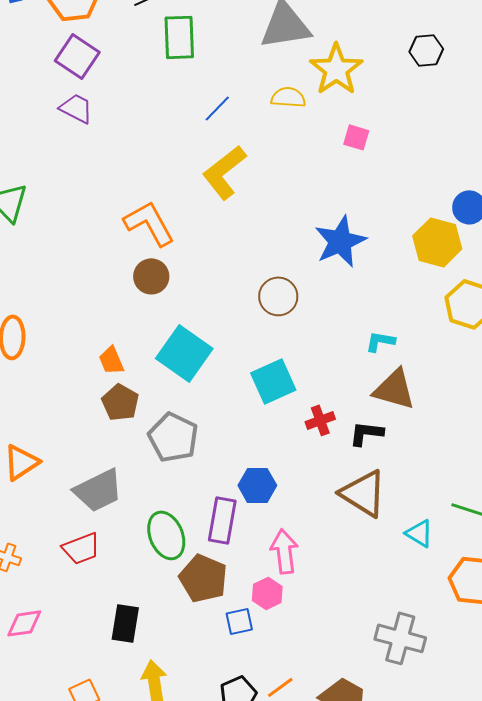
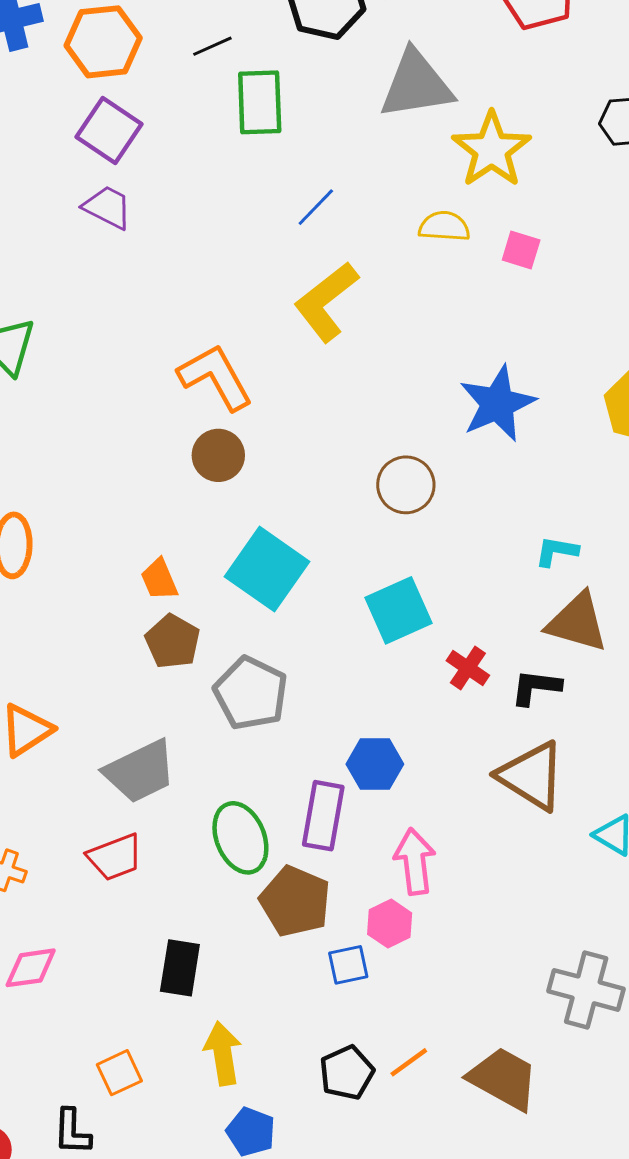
yellow semicircle: (288, 97) -> (444, 226), moved
red cross: (320, 420) -> (468, 668), turned -36

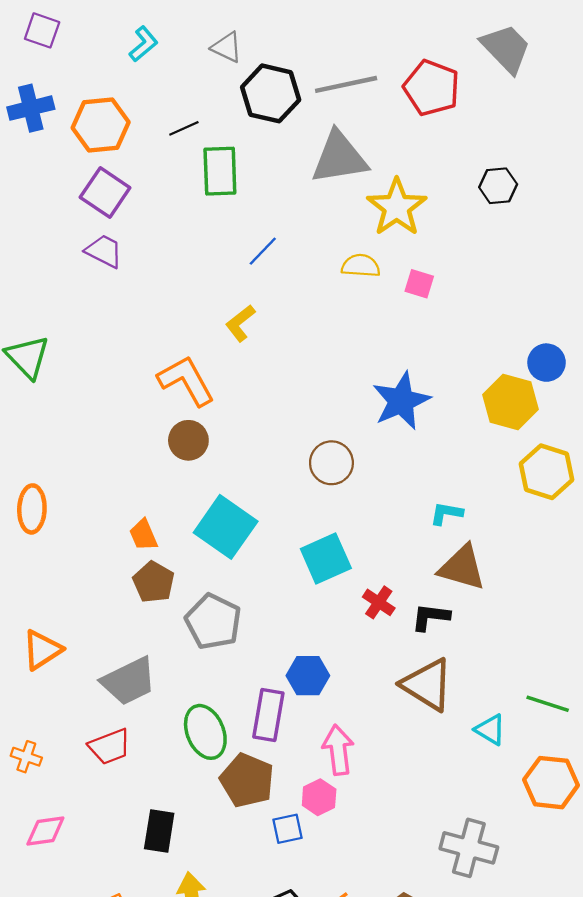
yellow L-shape: (326, 302) -> (240, 323), moved, size x0.6

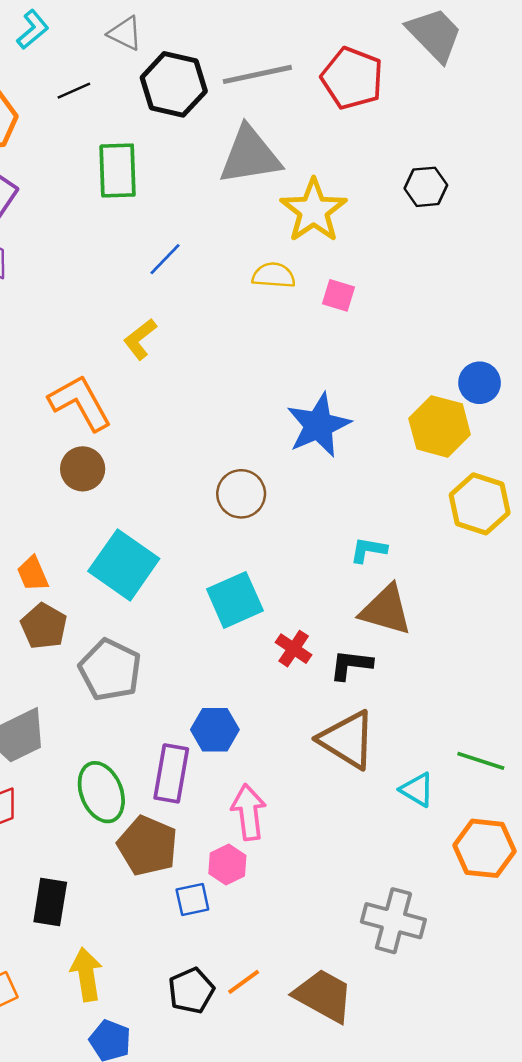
black line: (184, 128) -> (74, 91), moved

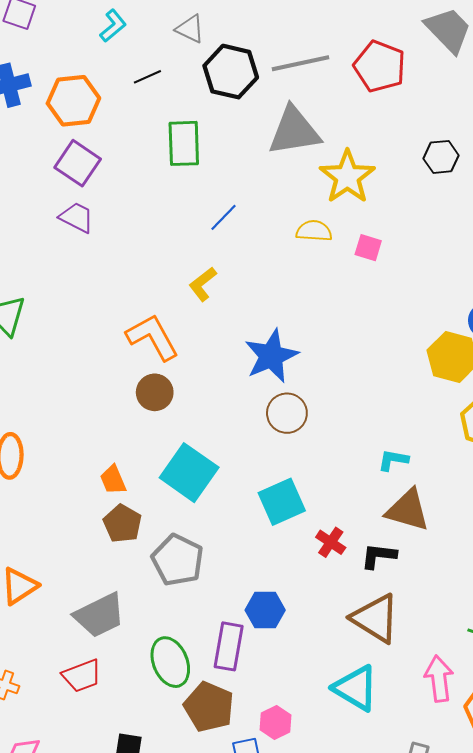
blue star: (319, 425) -> (271, 356), moved
cyan triangle: (417, 790) -> (356, 688), moved, size x1.6
pink arrow: (249, 812) -> (439, 679), moved

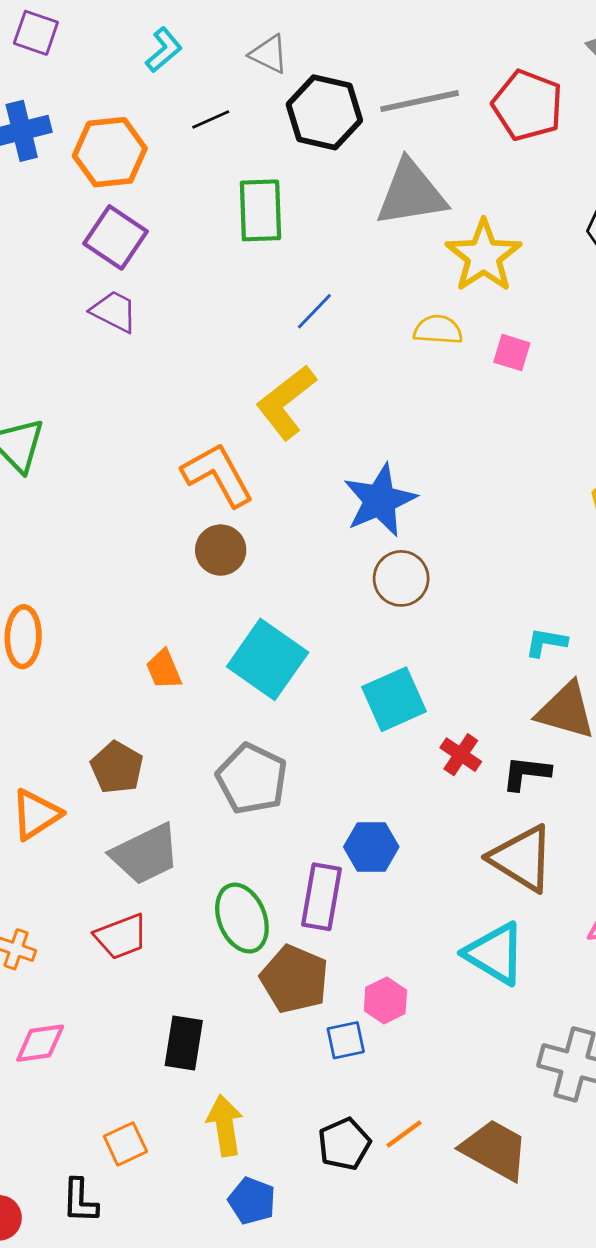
yellow L-shape: (203, 284) -> (286, 402), size x1.6
brown pentagon: (122, 524) -> (117, 767), moved

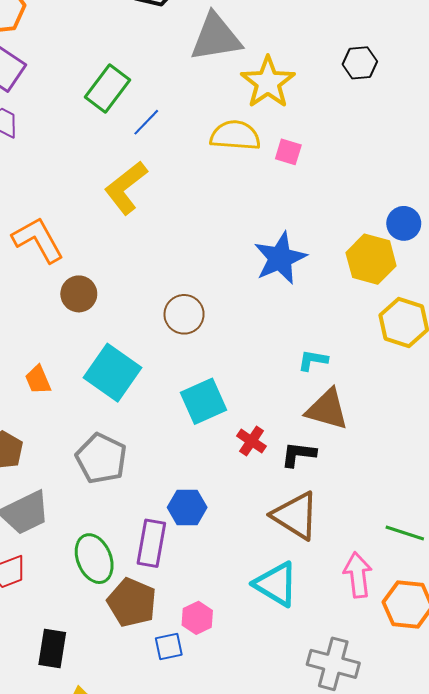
green rectangle: (260, 210) -> (107, 88), moved, turned 39
yellow semicircle: (438, 330) -> (235, 135), size x1.4
orange L-shape: (218, 475) -> (38, 240), moved
blue star: (380, 500) -> (280, 258), moved
brown circle: (401, 578) -> (184, 314), moved

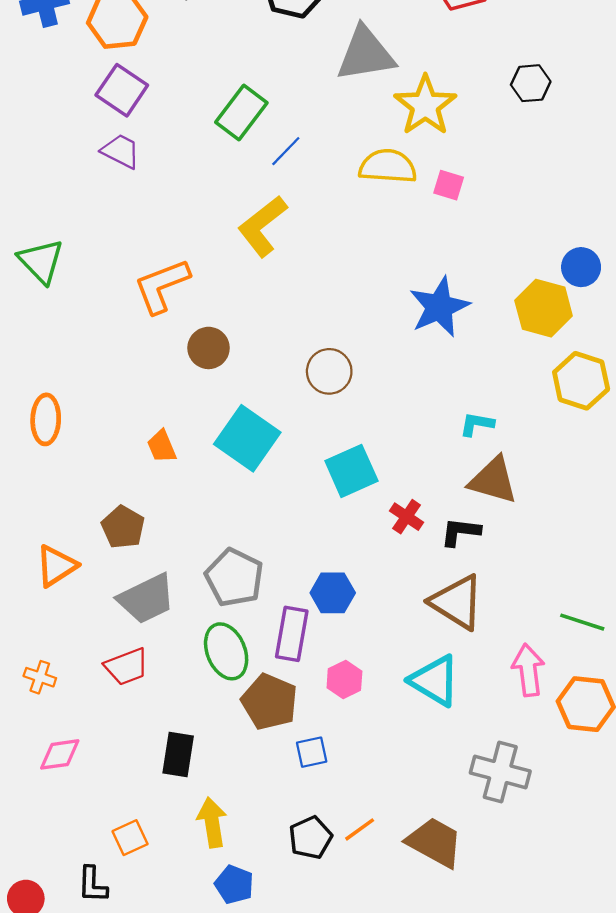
orange L-shape: (38, 240) -> (162, 286), turned -82
gray pentagon: (101, 458) -> (234, 578), moved
pink hexagon: (197, 618) -> (344, 679), moved

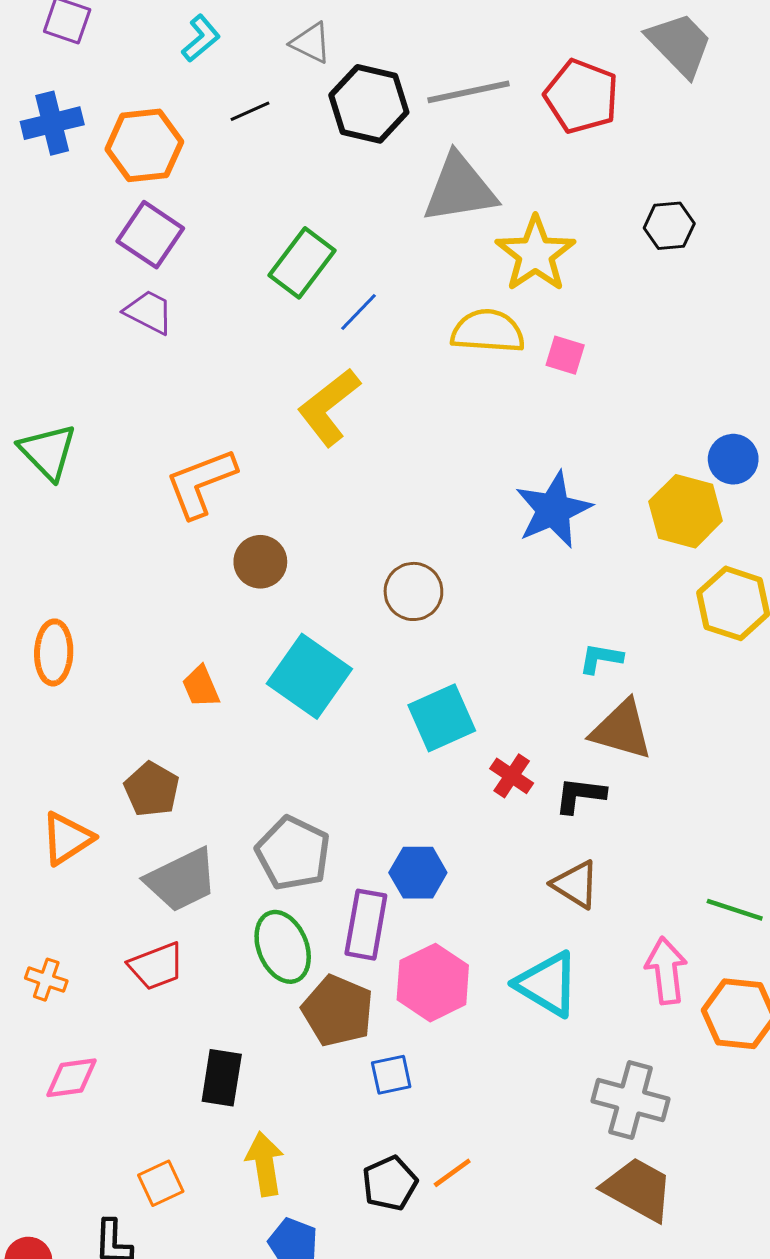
brown triangle: (457, 602) -> (576, 884), size x0.7
pink hexagon: (344, 679) -> (433, 983), size x1.6
brown trapezoid: (435, 842) -> (638, 1189), moved

